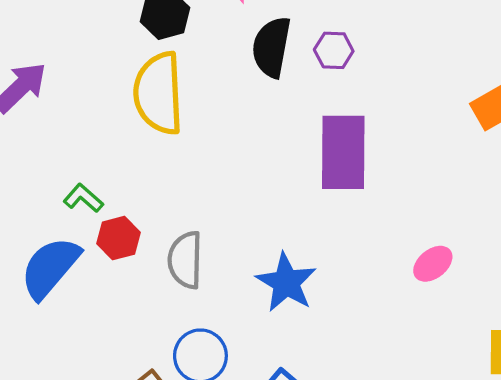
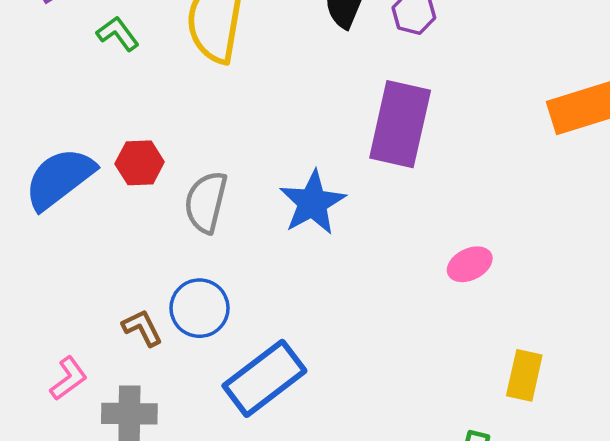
green L-shape: (83, 198) -> (118, 34), moved
blue star: (286, 282) -> (312, 203), moved

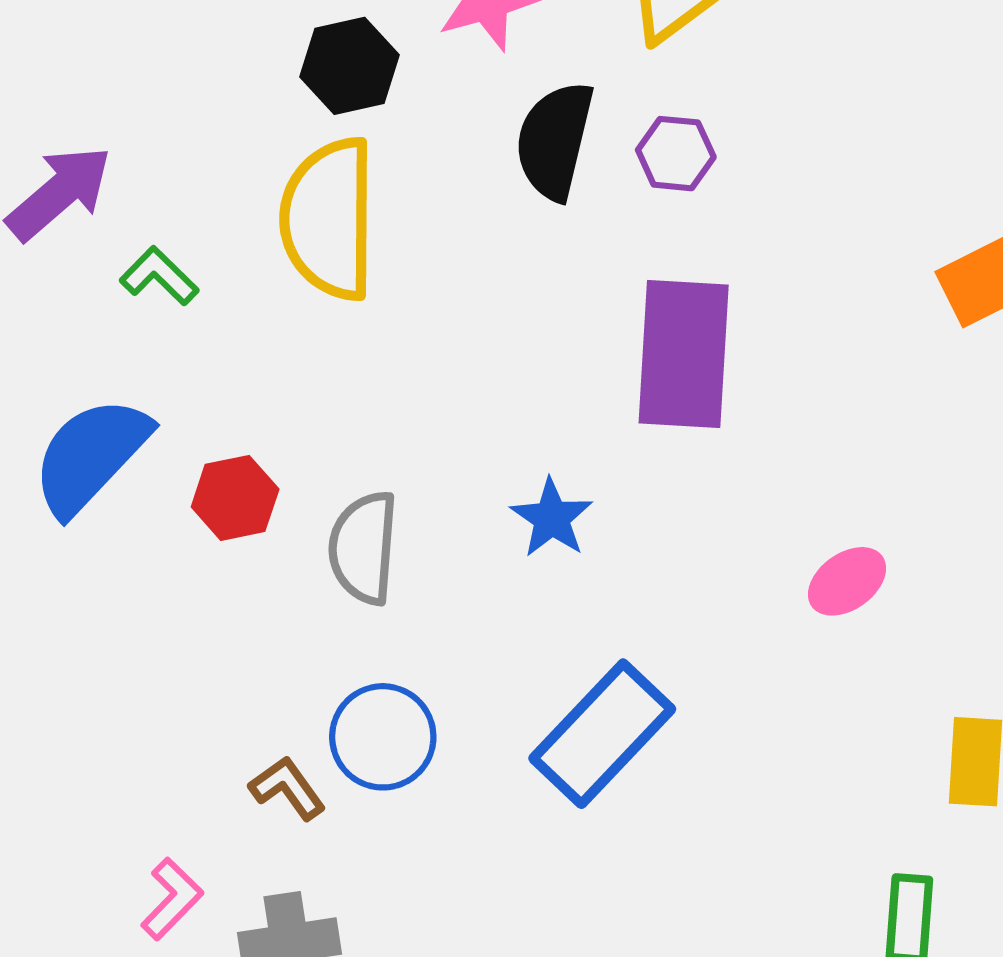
blue semicircle: (60, 178) -> (91, 456), moved
blue star: (312, 203) -> (552, 518), size x0.7
blue rectangle: (264, 378) -> (602, 734), moved

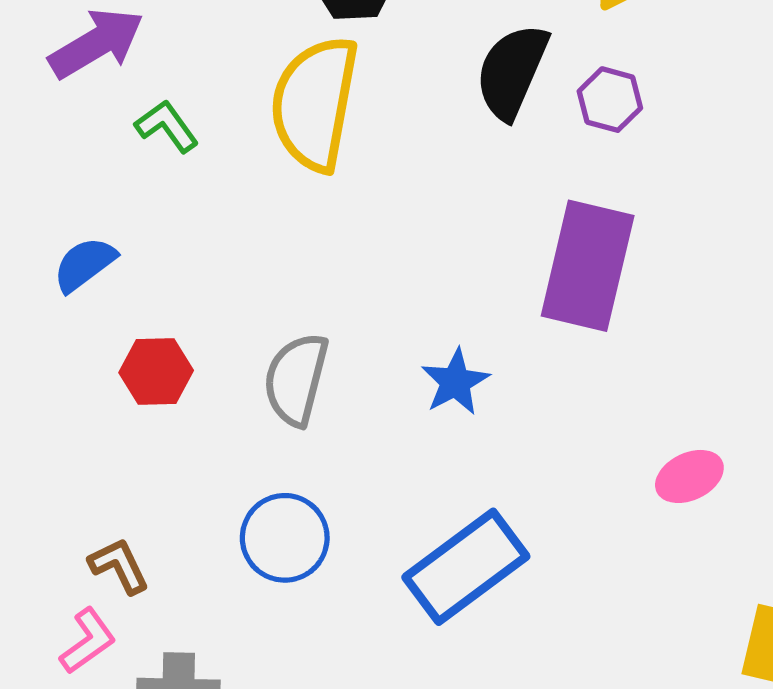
blue semicircle: (91, 456) -> (85, 264), size x0.6
red hexagon: (235, 498) -> (156, 371), moved
brown L-shape: (287, 788) -> (119, 566), moved

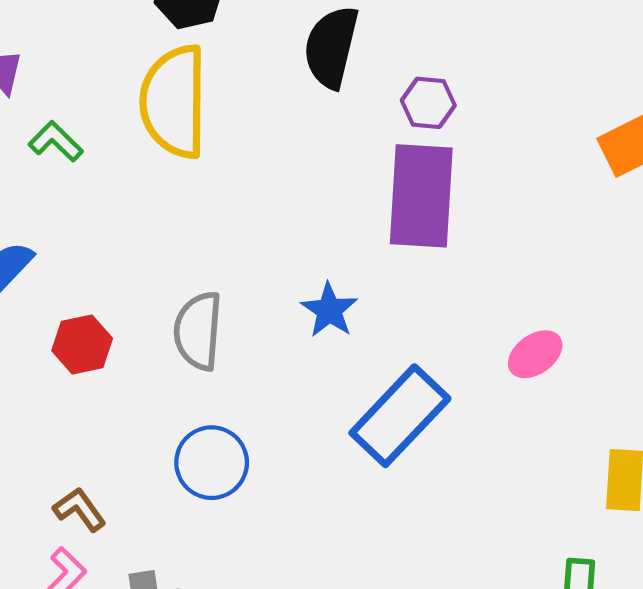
purple hexagon: (610, 100) -> (428, 103), moved
blue rectangle: (466, 567) -> (400, 416), moved

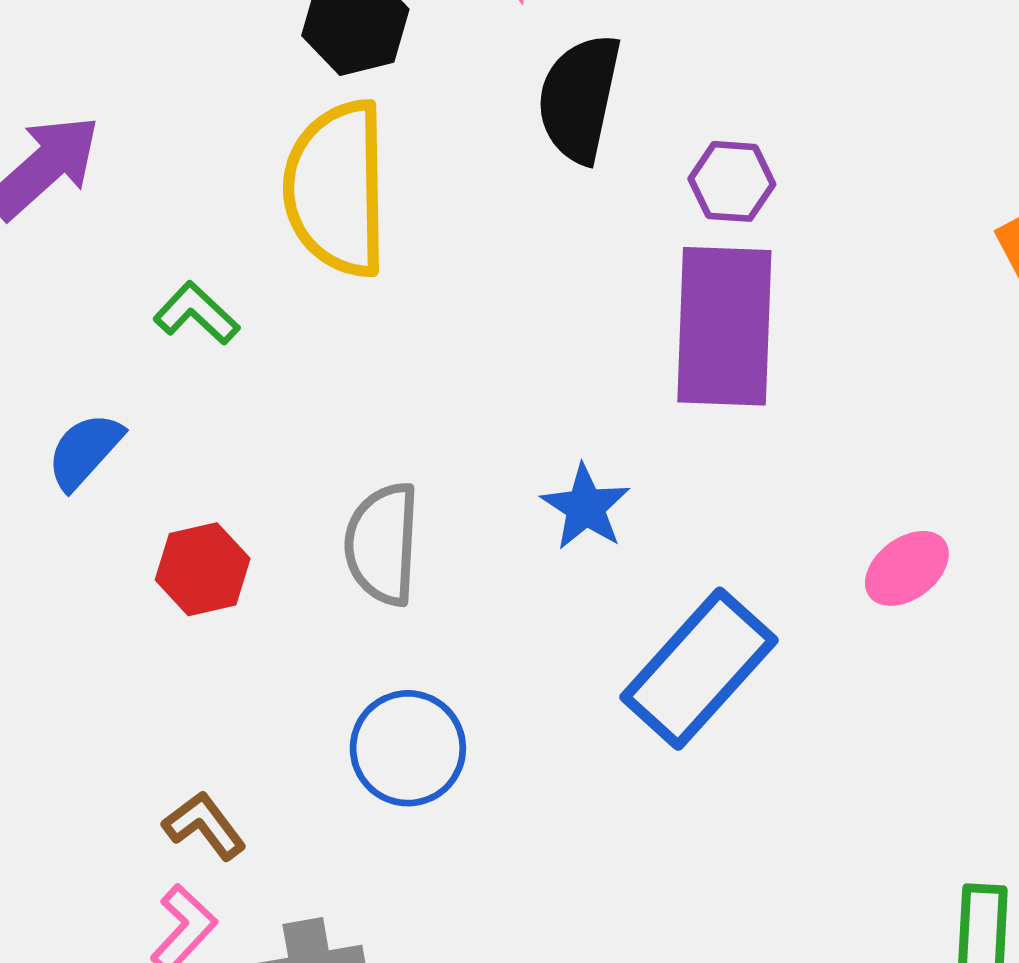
green L-shape: (56, 141) -> (196, 313), moved

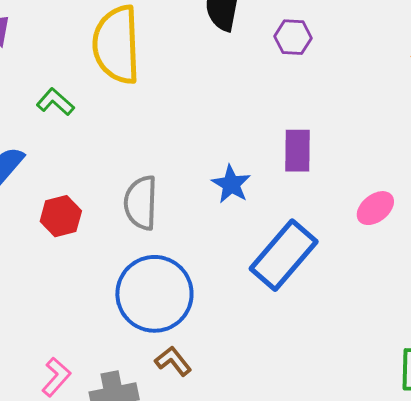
purple rectangle: (724, 326) -> (297, 151), moved, size x0.6
blue circle: (408, 748) -> (154, 294), size x1.5
brown L-shape: (204, 826) -> (173, 361), moved

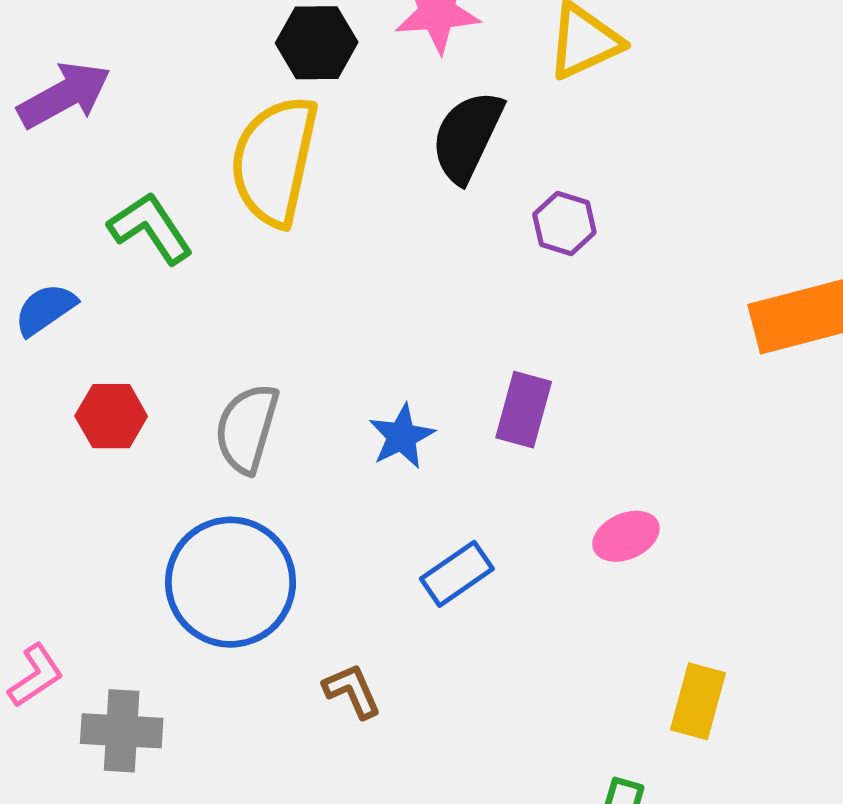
green L-shape: (55, 102) -> (151, 228), size x1.4
blue rectangle: (284, 255) -> (457, 574), size x0.6
brown L-shape: (173, 361) -> (352, 691), moved

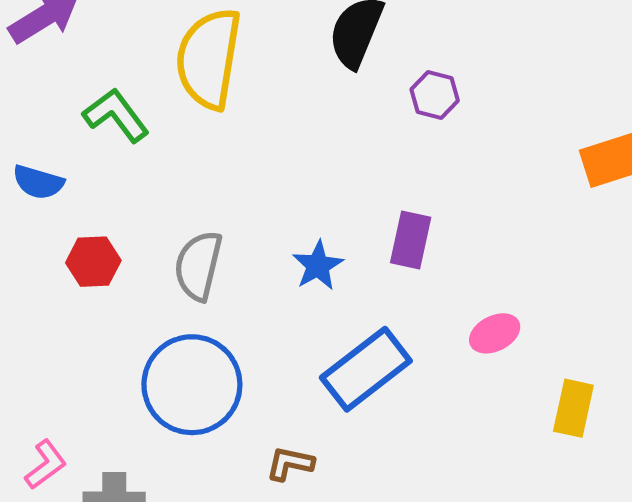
blue semicircle: (45, 309) -> (38, 182), turned -126
blue rectangle: (457, 574) -> (366, 369), size x1.6
brown L-shape: (352, 691) -> (290, 464), turned -51
yellow rectangle: (698, 701) -> (573, 408), moved

